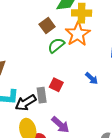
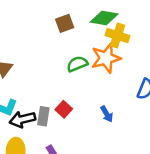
brown square: (47, 26) -> (65, 23), moved

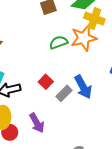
blue arrow: (107, 114) -> (83, 87), size x1.6
gray rectangle: (43, 116) -> (64, 93), moved, turned 35

